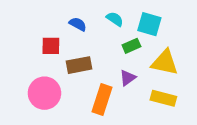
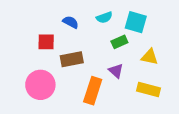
cyan semicircle: (115, 19) -> (104, 17), turned 126
yellow triangle: (165, 62) -> (150, 57), size x0.7
purple triangle: (128, 78) -> (116, 71), turned -42

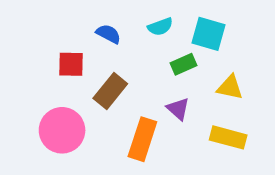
brown rectangle: (72, 59) -> (110, 91), turned -40

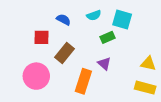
yellow triangle: (230, 87) -> (148, 64), moved
yellow rectangle: (228, 137) -> (145, 88), moved

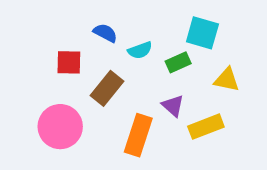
cyan semicircle: (94, 15) -> (140, 50), moved
yellow triangle: (148, 64) -> (227, 80), moved
yellow rectangle: (145, 88) -> (206, 127), moved, turned -36

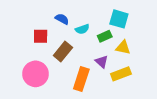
yellow triangle: (227, 80) -> (123, 47), moved

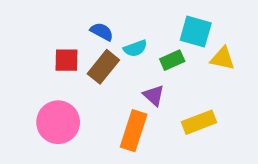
yellow triangle: (123, 47) -> (223, 58), moved
brown rectangle: (63, 51) -> (103, 67), moved
purple triangle: (102, 62) -> (154, 95), moved

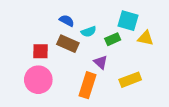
red square: (67, 60) -> (40, 51), moved
brown rectangle: (103, 67) -> (68, 44), turned 75

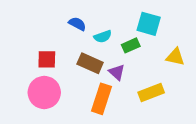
yellow triangle: (145, 38) -> (175, 57), moved
brown rectangle: (68, 44) -> (90, 63), moved

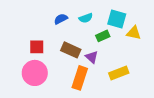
blue semicircle: (77, 24) -> (61, 19), turned -56
cyan semicircle: (103, 37) -> (86, 18), moved
yellow triangle: (175, 57) -> (134, 33), moved

